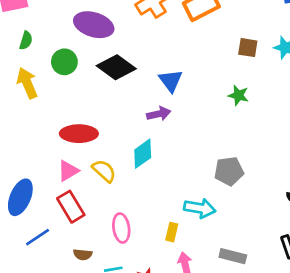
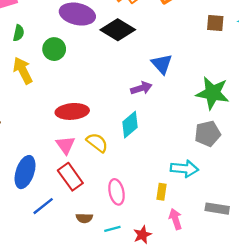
black diamond: (116, 67) -> (118, 30), moved
blue triangle: (171, 81) -> (162, 64), moved
green star: (238, 95) -> (213, 93), moved, size x1.8
pink triangle: (68, 171) -> (65, 145), turned -30

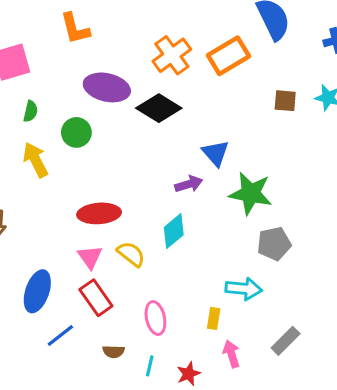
green star: (213, 93) -> (251, 193), moved
gray rectangle: (217, 209) -> (286, 341), turned -55
cyan line: (112, 229) -> (150, 366), turned -63

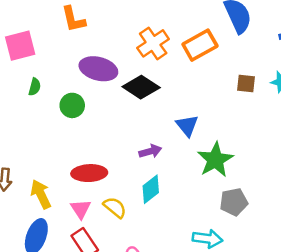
yellow arrow: (36, 160) -> (41, 194), moved
purple arrow: (189, 184) -> (150, 151), moved
green star: (251, 193) -> (215, 160), turned 30

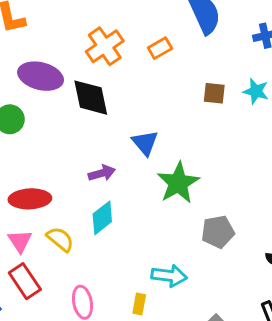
orange rectangle: (200, 45) -> (160, 48), size x0.6
black diamond: (141, 87) -> (91, 98), turned 45
gray pentagon: (234, 202) -> (218, 232), moved

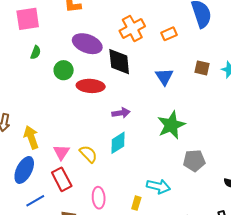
blue triangle: (145, 143) -> (164, 77), moved
red ellipse: (30, 199) -> (91, 86), moved

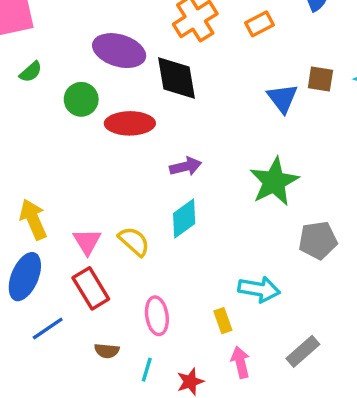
green semicircle: (36, 52) -> (31, 72), turned 32
blue triangle: (164, 77) -> (282, 98), moved
yellow rectangle: (136, 203) -> (223, 321), turned -32

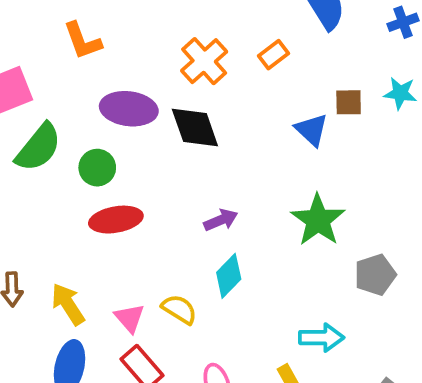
green semicircle: (31, 72) -> (38, 147), size x2.0
red ellipse: (130, 123) -> (116, 220), moved

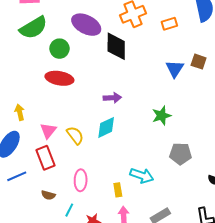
green star: (318, 220) -> (161, 116), size x0.7
yellow arrow: (68, 304) -> (20, 112), size x0.7

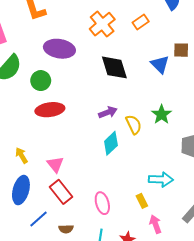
black diamond: (116, 46) -> (114, 67), moved
yellow semicircle: (75, 135) -> (134, 125), moved, turned 30
brown semicircle: (48, 195) -> (66, 229), moved

